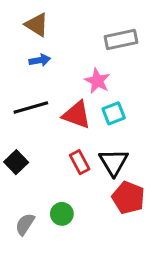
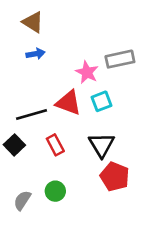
gray rectangle: (121, 39) -> (120, 59), moved
black line: (31, 107) -> (32, 115), moved
red rectangle: (80, 162) -> (55, 145), moved

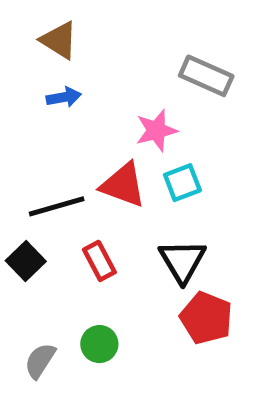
gray rectangle: (120, 59) -> (206, 76), moved, turned 36
pink star: (87, 72) -> (156, 130), turned 30

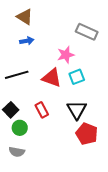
black line: (57, 206) -> (17, 75), moved
green circle: (99, 344) -> (20, 128), moved
gray semicircle: (40, 361) -> (17, 152), turned -112

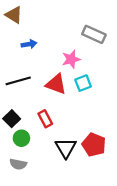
brown triangle: (25, 17) -> (14, 15), moved
black triangle: (77, 110) -> (66, 148), moved

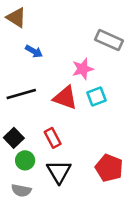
blue arrow: (29, 44) -> (34, 51), turned 40
black triangle: (66, 148) -> (59, 172), moved

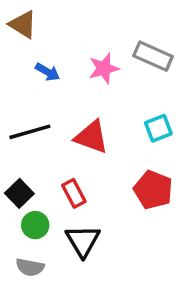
pink star: (83, 69) -> (104, 68), moved
cyan square: (96, 96) -> (158, 128), moved
red pentagon: (109, 168) -> (153, 190), moved

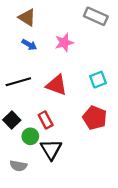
brown triangle: (23, 24) -> (27, 17), moved
gray rectangle: (153, 56) -> (96, 16), moved
green circle: (35, 225) -> (30, 136), moved

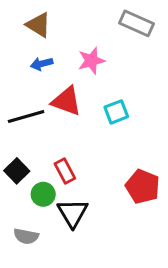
blue arrow: (29, 45) -> (42, 64), turned 136
cyan square: (98, 80) -> (116, 112), moved
red triangle: (57, 85) -> (66, 101), moved
red pentagon: (95, 118) -> (143, 187), moved

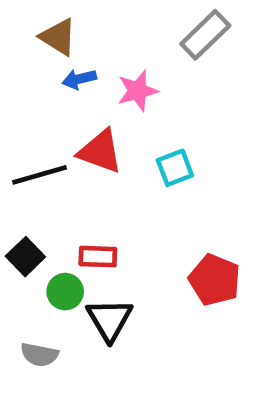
gray rectangle: (136, 23) -> (205, 35), turned -68
blue arrow: (42, 64) -> (79, 79), moved
red rectangle: (65, 171) -> (98, 257), turned -60

